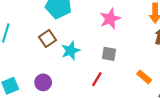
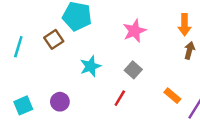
brown square: (47, 38) -> (54, 39), moved
gray square: (109, 54) -> (133, 70), turned 32

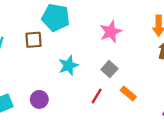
brown square: (54, 39) -> (33, 40), turned 30
orange rectangle: (172, 96) -> (128, 94), moved

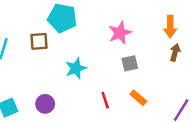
gray square: (109, 69) -> (130, 63), moved, turned 35
red line: (97, 96) -> (105, 100), turned -49

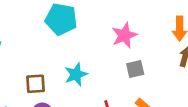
brown square: (39, 41) -> (36, 84), moved

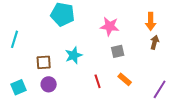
pink star: (124, 35) -> (110, 26), turned 30

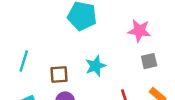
cyan line: (15, 39) -> (24, 61), moved

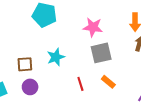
gray square: (149, 61) -> (101, 53), size x1.5

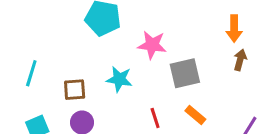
pink star: (93, 27) -> (152, 45), moved
cyan star: (56, 57) -> (119, 79), turned 30

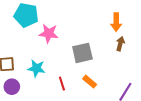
pink star: (152, 45) -> (49, 33), moved
cyan star: (119, 79) -> (36, 68), moved

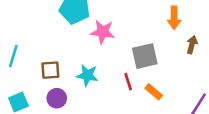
orange arrow: (116, 22) -> (174, 18), moved
red line: (62, 84) -> (128, 82), moved

